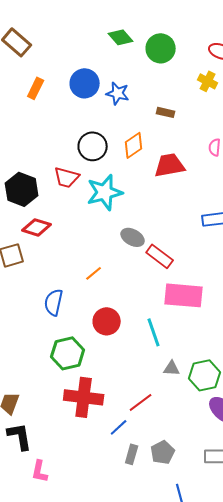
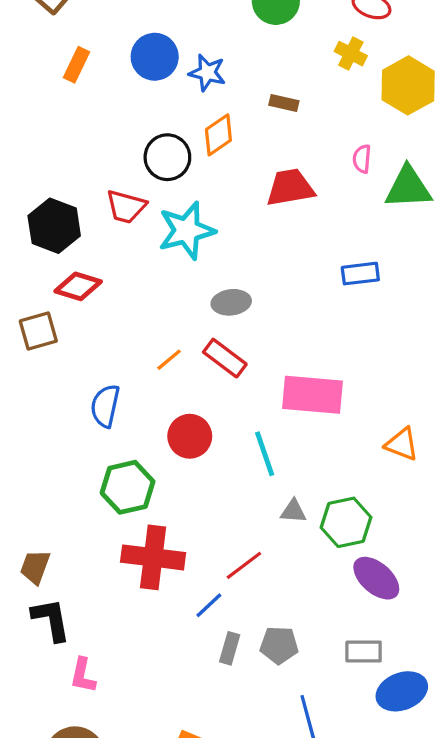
orange diamond: (134, 145) -> (218, 135), moved
gray ellipse: (133, 237) -> (231, 302), turned -35
red rectangle: (160, 256) -> (225, 358), moved
gray pentagon: (163, 452) -> (279, 645), turned 30

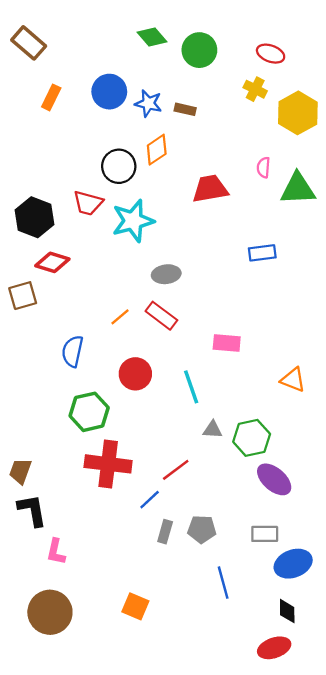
brown rectangle: (284, 103) -> (185, 109), moved
pink rectangle: (313, 395) -> (227, 343), size x0.6

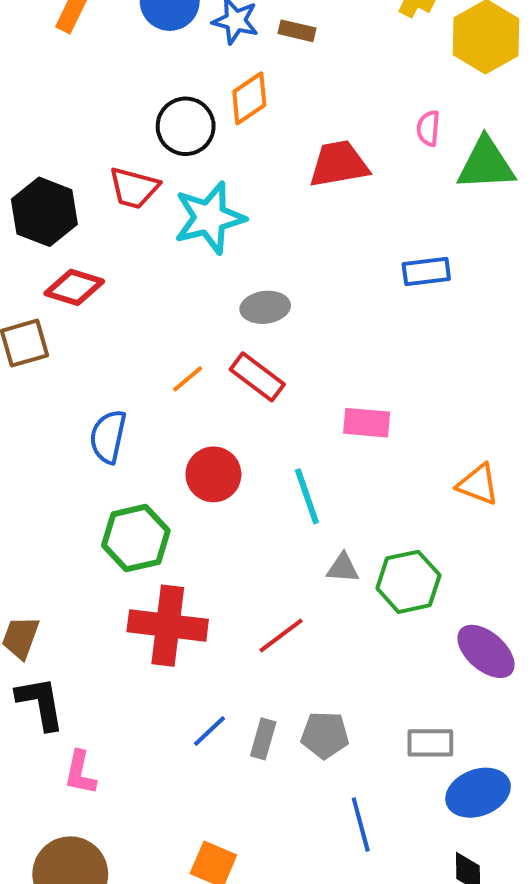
purple ellipse: (274, 479) -> (486, 651), moved
blue line: (150, 500) -> (209, 731), moved

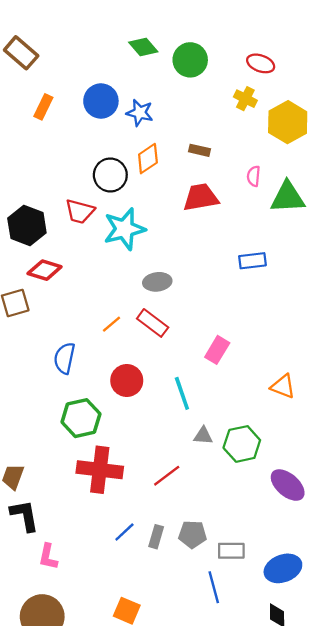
brown rectangle: (297, 31) -> (200, 150), moved
pink rectangle: (367, 423) -> (217, 350), turned -64
gray rectangle: (430, 743) -> (231, 551), moved

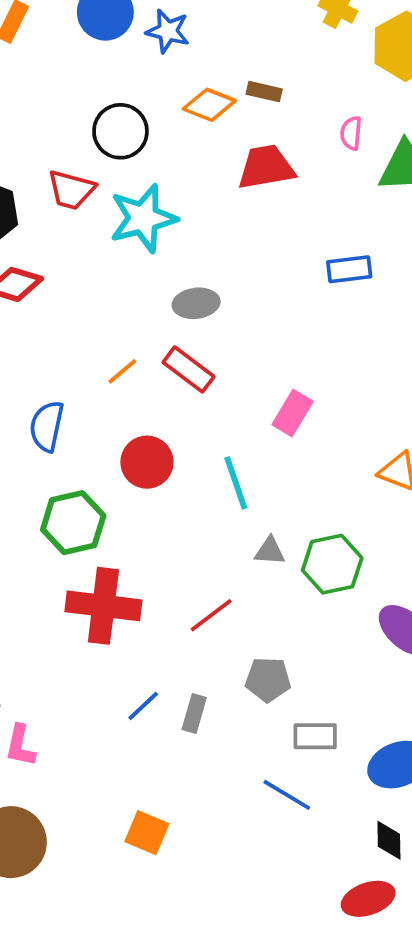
orange diamond: (148, 159) -> (209, 105), moved, turned 56
gray pentagon: (193, 534) -> (268, 680), moved
blue line: (214, 587) -> (287, 795), turned -44

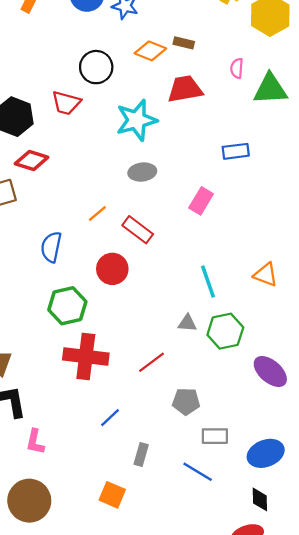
cyan star: (143, 218) -> (137, 120), moved
red rectangle: (189, 369) -> (138, 230), moved
pink rectangle: (293, 413) -> (201, 201), moved
cyan line: (236, 483) -> (208, 282), moved
gray rectangle: (194, 714) -> (141, 455), moved

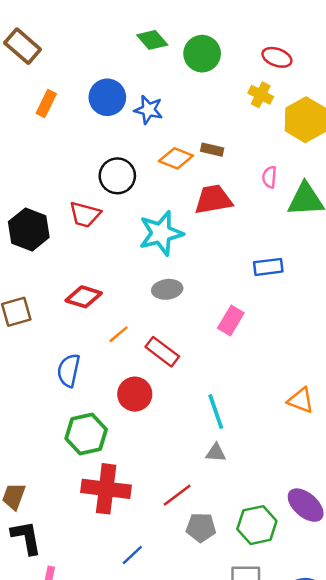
red diamond: (32, 160) -> (84, 297), moved
cyan line: (208, 282) -> (216, 412), moved
green hexagon: (225, 331) -> (257, 525), moved
gray pentagon: (186, 401) -> (201, 528), moved

